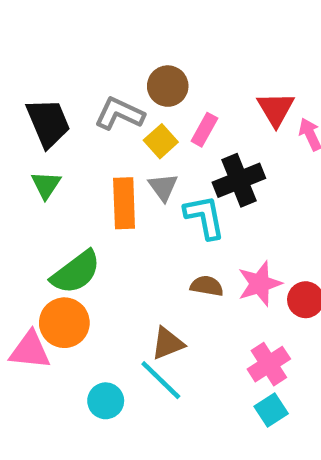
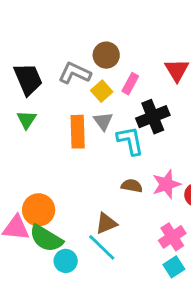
green semicircle: (76, 272) -> (46, 238), moved, turned 68

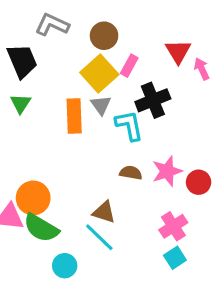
gray L-shape: (75, 73) -> (52, 25), moved
yellow square: (102, 91) -> (99, 74), size x1.6
brown triangle: (106, 223) -> (104, 212), turned 40
cyan circle: (66, 261) -> (65, 266), moved

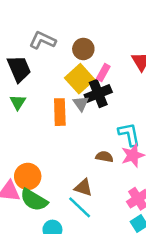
black cross: (153, 100) -> (98, 94), moved
cyan L-shape: (129, 125) -> (129, 134), moved

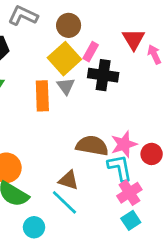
black cross: (98, 94) -> (103, 75), moved, turned 30
cyan L-shape: (129, 134) -> (120, 168), moved
brown semicircle: (104, 157) -> (92, 146), size x1.6

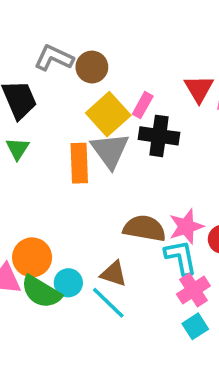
brown circle: (69, 25) -> (92, 67), moved
gray triangle: (66, 86) -> (110, 150), size x1.6
cyan circle: (34, 227) -> (68, 283), moved

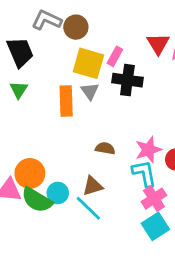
yellow square: (108, 114) -> (88, 63), turned -32
gray triangle: (110, 150) -> (90, 91), size x0.6
brown semicircle: (144, 228) -> (105, 148), moved, size x0.6
brown triangle: (114, 274) -> (93, 186), turned -35
cyan square: (195, 326) -> (155, 226), size x1.4

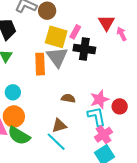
gray triangle: (90, 91) -> (57, 57), size x1.6
cyan circle: (58, 193) -> (13, 92), moved

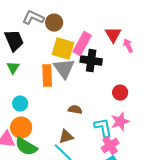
pink rectangle: (75, 32) -> (82, 44), size x1.6
pink star: (99, 99) -> (120, 122), moved
red circle: (120, 106) -> (120, 93), moved

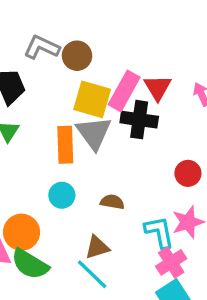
red triangle: (113, 35) -> (158, 88), moved
cyan circle: (20, 104) -> (62, 195), moved

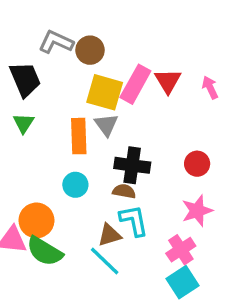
black cross: (139, 120) -> (132, 165), moved
gray triangle: (94, 133) -> (106, 125), size x0.7
cyan L-shape: (159, 232) -> (134, 220), moved

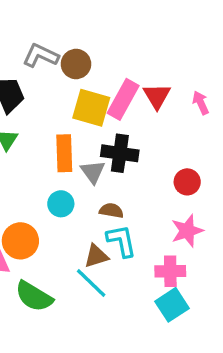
gray triangle: (106, 125) -> (93, 172), moved
black cross: (132, 165) -> (120, 153), moved
pink cross: (181, 250) -> (170, 271), turned 32
green semicircle: (45, 251) -> (34, 296), moved

